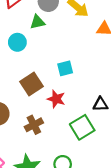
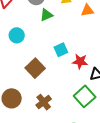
green triangle: (38, 22) -> (46, 15), moved
red star: (56, 99) -> (80, 61), moved

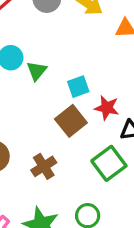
green triangle: (46, 15) -> (37, 71), moved, turned -32
brown square: (35, 68) -> (71, 121), moved

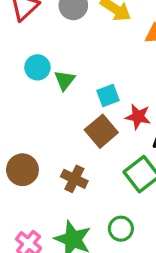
brown cross: (44, 166) -> (74, 179), turned -30

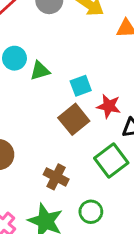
green triangle: (65, 80) -> (40, 71), turned 35
brown cross: (74, 179) -> (56, 177), moved

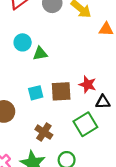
cyan square: (81, 86) -> (36, 93), moved
brown square: (74, 119) -> (61, 91), turned 30

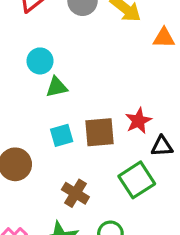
green triangle: (40, 53) -> (57, 87), moved
red star: (88, 85) -> (138, 121), turned 30

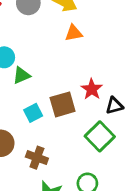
orange triangle: (164, 38) -> (74, 33), moved
brown cross: (75, 193) -> (37, 158), moved

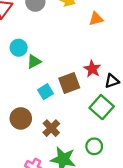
orange triangle: (74, 33) -> (96, 19), moved
brown cross: (37, 158) -> (51, 128), turned 30

